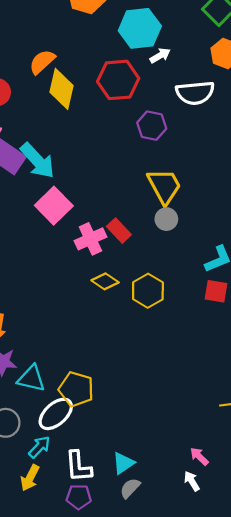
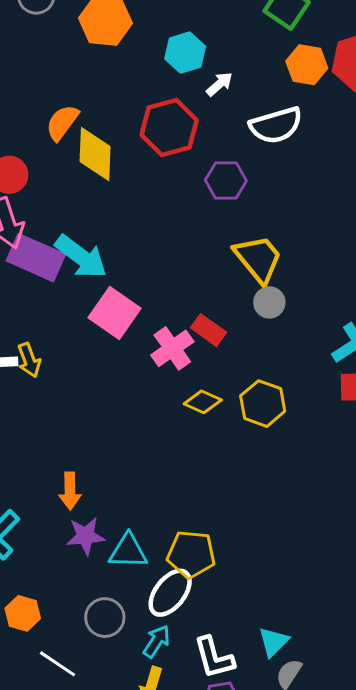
cyan hexagon: (140, 28) -> (185, 53), size x0.7

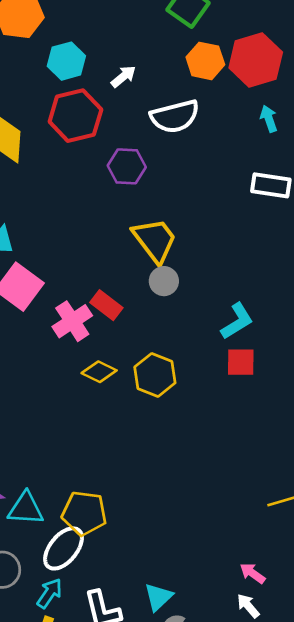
cyan hexagon: (185, 53) -> (66, 61), moved

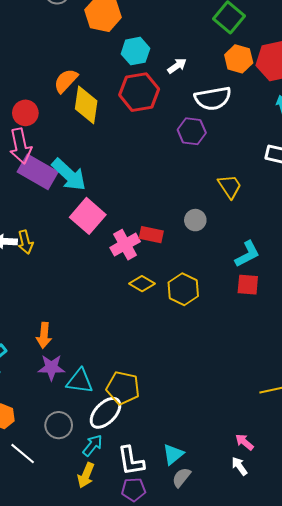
purple hexagon: (127, 166) -> (192, 131), moved
yellow trapezoid: (155, 240) -> (230, 186), moved, size x0.7
red rectangle: (106, 305) -> (151, 235), turned -30

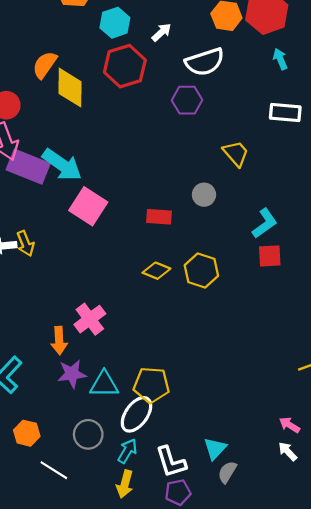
pink cross: (125, 245) -> (90, 319), moved

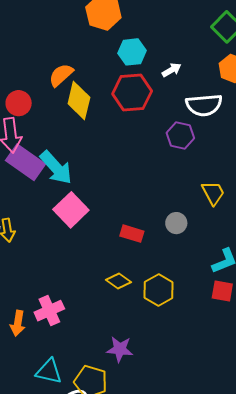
purple star: (72, 374) -> (120, 349), moved

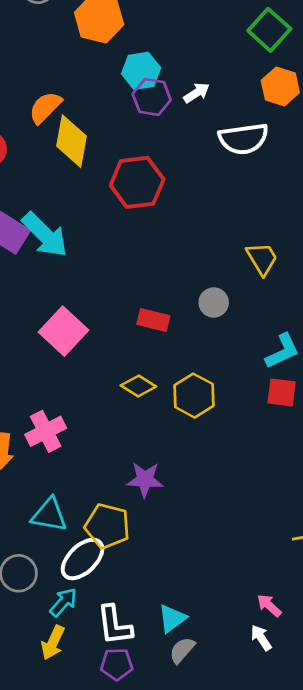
red hexagon: (132, 93) -> (137, 182), moved
purple hexagon: (180, 135) -> (152, 97), moved
pink square: (71, 210) -> (63, 331), moved

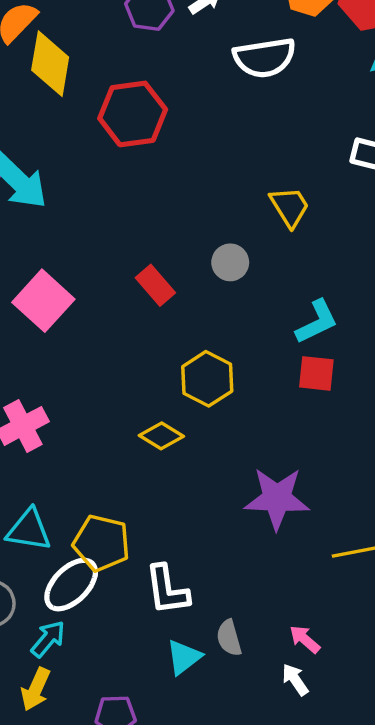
red rectangle: (153, 320) -> (155, 285), turned 36
yellow diamond: (138, 386) -> (161, 436), moved
purple star: (145, 479) -> (277, 498), moved, size x1.4
white L-shape: (115, 625) -> (167, 590), moved
gray semicircle: (182, 650) -> (229, 638), moved, turned -56

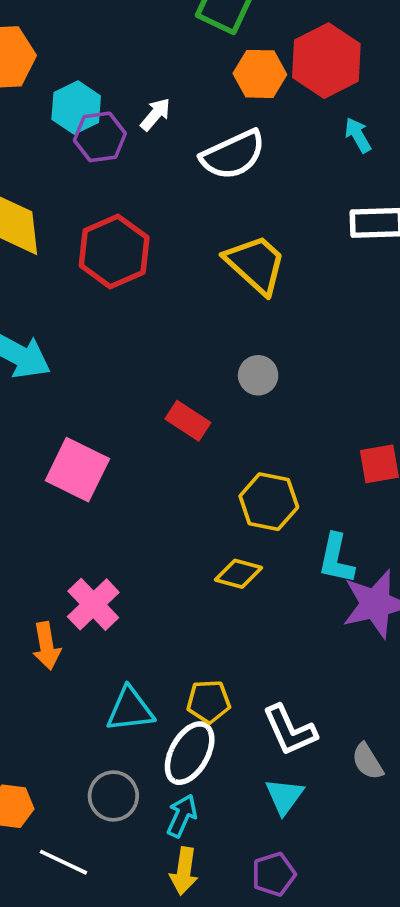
yellow trapezoid: (290, 207) -> (256, 264), moved, size x1.4
cyan L-shape: (317, 322) -> (336, 559), moved, turned 144
yellow pentagon: (101, 543) -> (209, 702), size x0.7
cyan triangle: (184, 657) -> (284, 796), moved

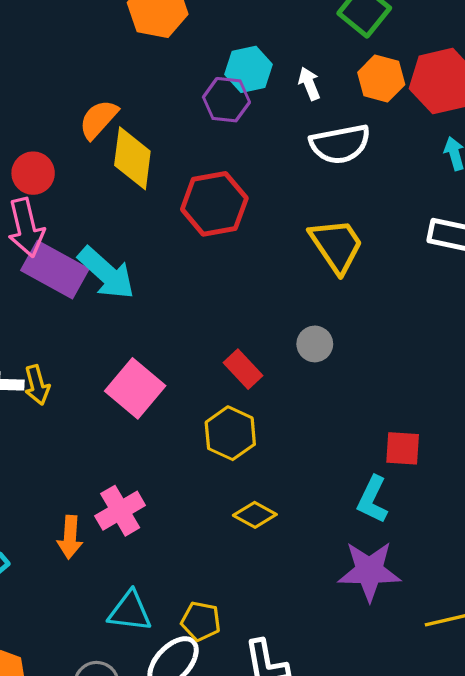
cyan hexagon: (76, 108) -> (248, 69), moved
white arrow: (155, 114) -> (309, 84), moved, turned -76
yellow hexagon: (269, 502) -> (230, 433), moved
cyan L-shape: (336, 559) -> (372, 500), moved

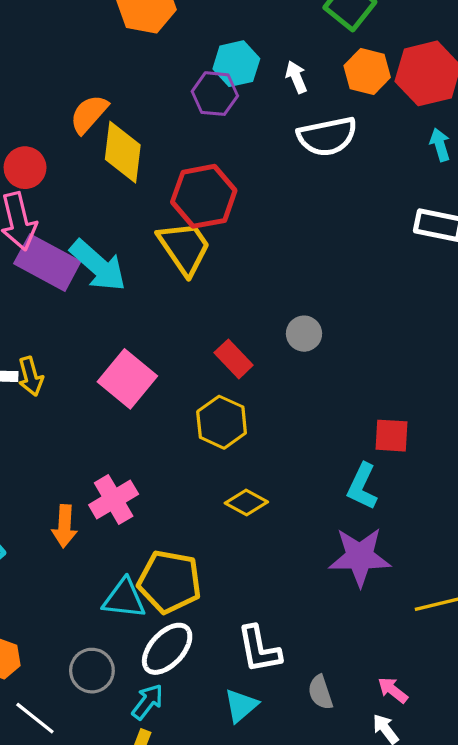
yellow trapezoid: (336, 245) -> (184, 248), moved
yellow pentagon: (201, 621) -> (169, 582), moved, size x1.6

